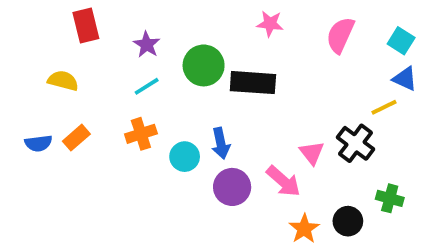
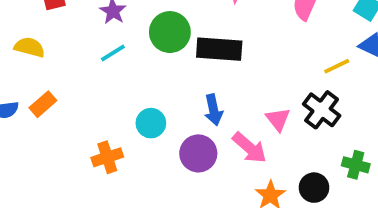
yellow line: (384, 107) -> (337, 66), moved
orange cross: (141, 134) -> (107, 157), moved
blue arrow: (221, 143) -> (213, 110), moved

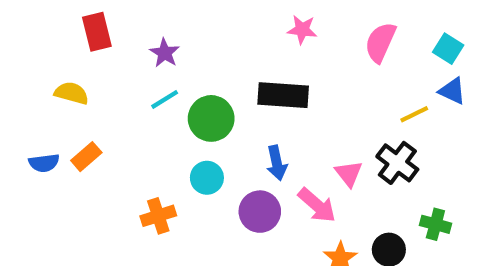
green circle: (170, 32) -> (211, 118), moved

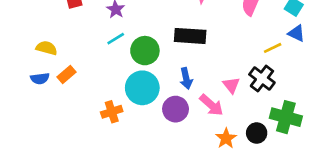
yellow semicircle: (71, 93) -> (47, 48), moved
cyan circle: (207, 178) -> (142, 88), size x1.6
green cross: (435, 224) -> (286, 117), size x1.6

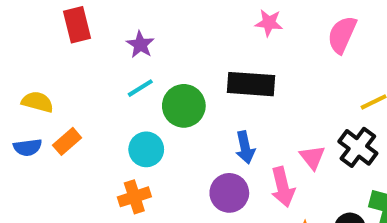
cyan circle: (142, 88) -> (146, 149), moved, size x0.7
pink arrow: (211, 105) -> (283, 187), turned 35

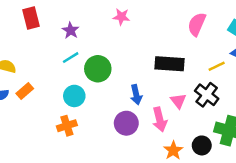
pink star: (269, 23) -> (121, 17), moved
black rectangle: (251, 84) -> (170, 64), moved

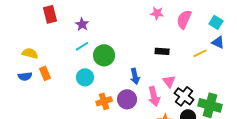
pink star: (121, 17) -> (157, 13), moved
black rectangle: (170, 64) -> (162, 51), size x0.6
orange rectangle: (25, 91) -> (45, 73), turned -72
black cross: (207, 95) -> (184, 96), moved
orange cross: (67, 126) -> (104, 101), moved

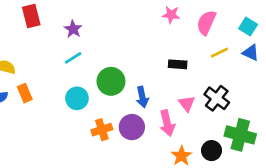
yellow line: (200, 53) -> (219, 53), moved
green circle: (104, 55) -> (111, 81), moved
black cross: (184, 96) -> (217, 98), moved

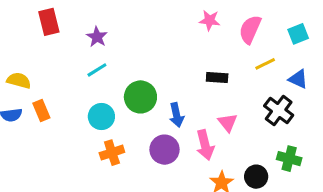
cyan square: (248, 26) -> (298, 34), turned 36
blue triangle: (251, 53) -> (298, 79), moved
black cross: (217, 98) -> (279, 110), moved
orange cross: (102, 130) -> (112, 153), moved
green cross: (240, 135) -> (289, 159), size x0.7

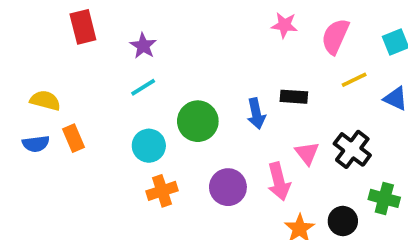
black cross: (279, 110) -> (352, 149), moved
blue arrow: (177, 115) -> (256, 114), moved

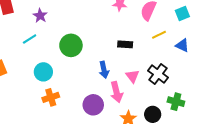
cyan line: (143, 87) -> (30, 39), moved
blue arrow: (256, 114) -> (104, 70), moved
green circle: (198, 121) -> (71, 45), moved
purple circle: (228, 187) -> (93, 105), moved

